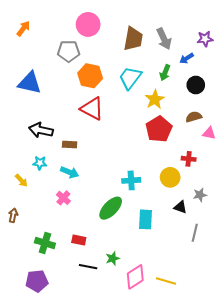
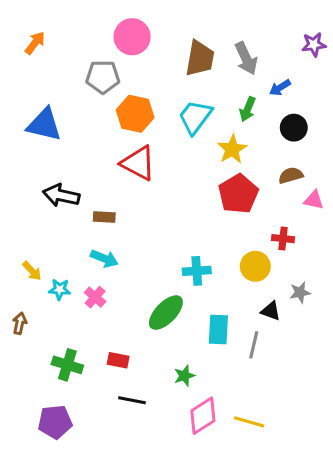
purple star: (205, 39) -> (314, 44), moved
cyan star: (40, 163) -> (60, 289), moved
gray line: (195, 233) -> (254, 345), moved
green star: (113, 258) -> (184, 376), moved

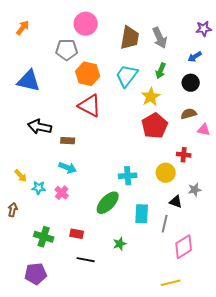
blue arrow: (280, 88) -> (195, 57), moved
pink diamond: (203, 416) -> (184, 247), moved
yellow line: (249, 422) -> (171, 283), moved, turned -30

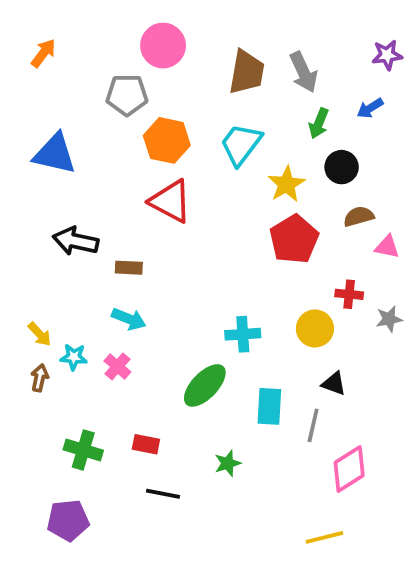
green arrow: (161, 71) -> (319, 123), moved
black circle: (191, 83) -> (342, 167), moved
gray star: (195, 190) -> (389, 319), moved
brown arrow: (13, 210) -> (40, 378), moved

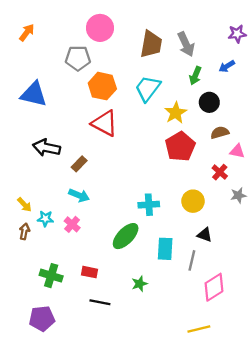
brown rectangle: (129, 268) -> (79, 164), turned -49
red cross: (349, 294) -> (220, 172), moved, turned 35

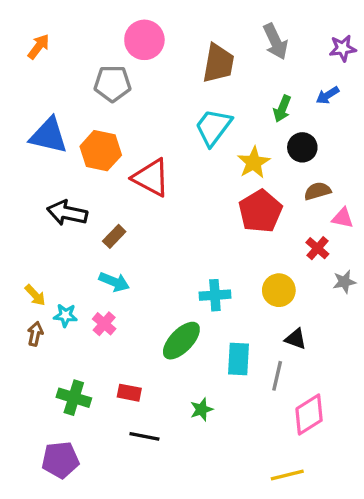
gray arrow: (186, 44) -> (275, 42), moved
orange hexagon: (102, 86) -> (101, 151), moved

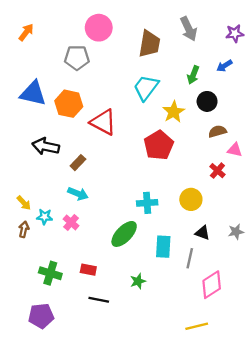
red pentagon: (260, 211) -> (159, 145), moved
gray star: (344, 282) -> (236, 232), moved

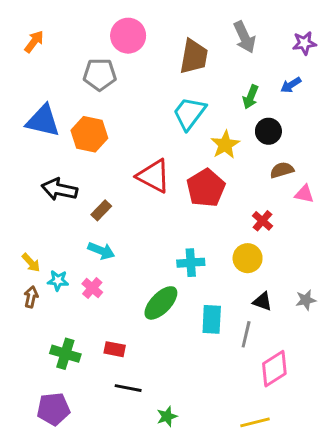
red triangle: (103, 122) -> (153, 176), moved
red cross: (217, 171) -> (262, 221), moved
green star: (138, 281) -> (167, 416), moved

